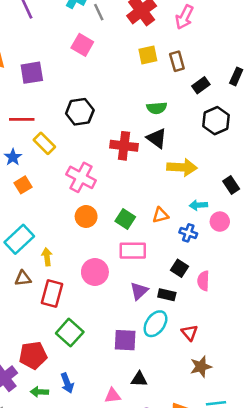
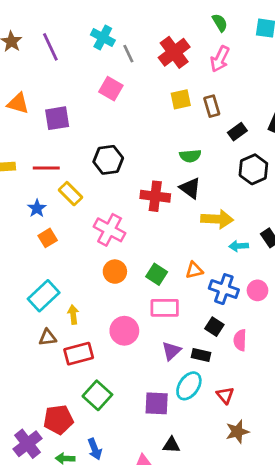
cyan arrow: (198, 205) -> (239, 246), moved
pink circle: (220, 222) -> (257, 290), moved
blue cross: (188, 233) -> (224, 289), size x1.5
red rectangle: (52, 293) -> (79, 354), turned 60

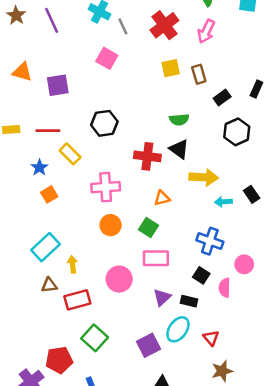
pink cross: (110, 230) -> (106, 187), turned -32
orange triangle: (194, 270) -> (162, 198), moved
pink circle: (257, 290) -> (244, 264), moved
purple square: (157, 403) -> (149, 345), turned -30

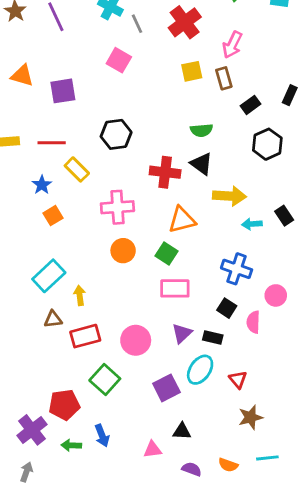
pink arrow: (206, 31) -> (232, 45), moved
orange triangle: (162, 198) -> (182, 220), size x1.5
pink circle: (119, 279) -> (136, 340), moved

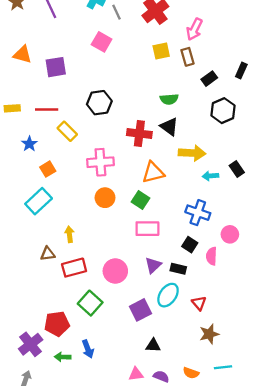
blue star: (42, 185) -> (29, 144), moved
cyan rectangle: (49, 276) -> (39, 201), moved
pink triangle: (152, 450) -> (136, 374), moved

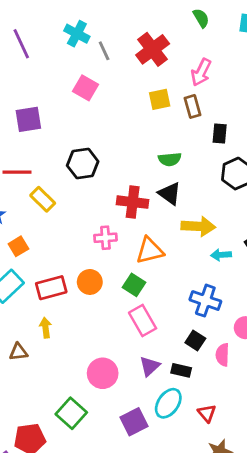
black rectangle: (209, 79) -> (220, 134), turned -49
pink cross: (100, 162) -> (105, 238), moved, size x0.7
pink rectangle: (147, 229) -> (143, 321), turned 60
red rectangle: (74, 268) -> (51, 288), moved

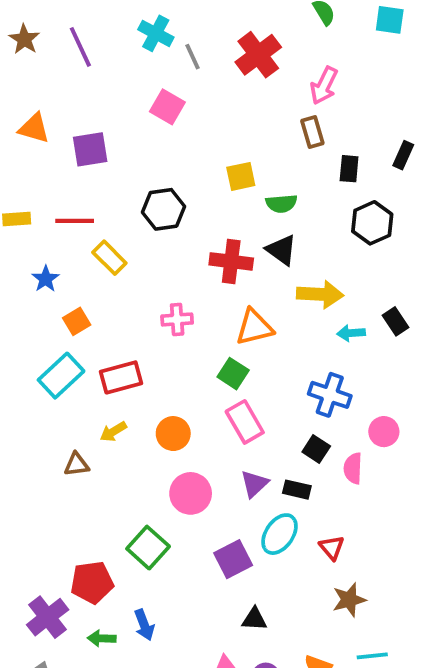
yellow square: (160, 99) -> (241, 176), moved
pink cross: (105, 238) -> (177, 319), moved
orange circle: (90, 282) -> (173, 434), moved
yellow arrow: (46, 328) -> (113, 432), turned -114

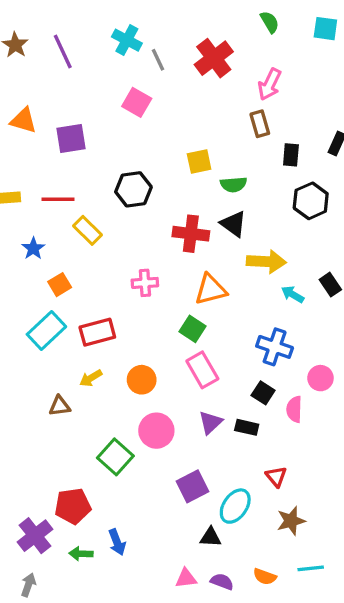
cyan arrow: (351, 333) -> (293, 294), turned 35
cyan ellipse: (279, 534) -> (235, 506), moved
green square: (148, 548) -> (115, 457), moved

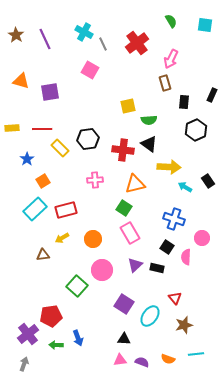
black hexagon: (133, 189) -> (88, 139), moved
purple square: (192, 486) -> (124, 304), turned -30
black triangle: (211, 537) -> (124, 339), moved

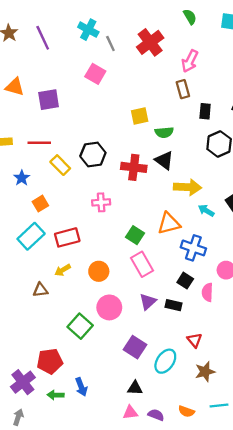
orange triangle: (135, 184) -> (169, 223), moved

